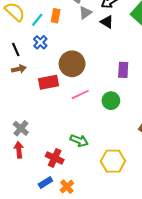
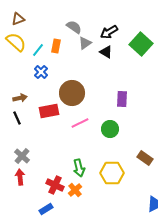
black line: (16, 49) -> (17, 118), moved
green arrow: (79, 141) -> (79, 168), turned 54
yellow hexagon: (113, 161) -> (112, 173), moved
orange cross: (67, 187) -> (75, 190), moved

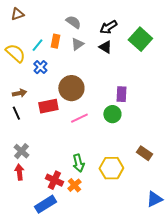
yellow semicircle: (16, 42) -> (15, 53), moved
gray triangle: (85, 43) -> (77, 44), moved
green circle: (110, 129) -> (112, 114), moved
blue rectangle: (46, 209) -> (45, 204), size x1.5

